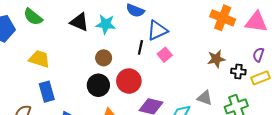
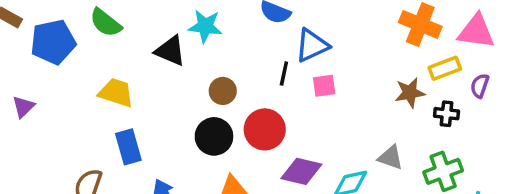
black triangle: (79, 22) -> (170, 51), moved
cyan star: (106, 24) -> (205, 26), moved
pink square: (165, 55) -> (324, 86), turned 32
yellow rectangle: (261, 78) -> (445, 68), moved

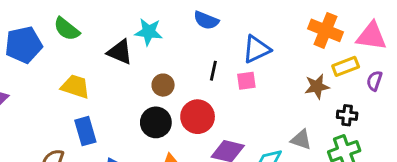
blue triangle: (312, 45) -> (256, 49), moved
black cross: (447, 114) -> (347, 115), moved

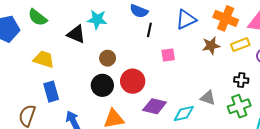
blue triangle: (256, 49) -> (186, 19), moved
black line: (213, 71) -> (149, 30), moved
brown star: (317, 86) -> (211, 46), moved

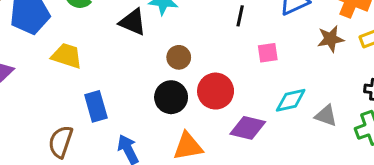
yellow trapezoid: (44, 59) -> (67, 56), moved
cyan diamond: (184, 114) -> (291, 100), moved

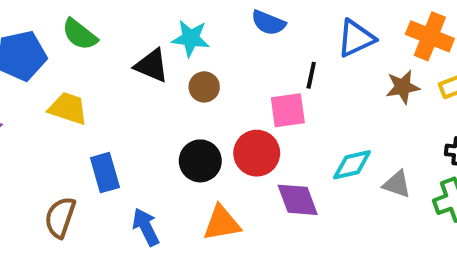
black line: (240, 16) -> (311, 75), moved
pink square: (268, 53) -> (288, 110), moved, size x1.4
brown circle: (179, 57) -> (204, 87), moved
purple diamond: (248, 128) -> (298, 200), turned 56

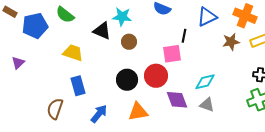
yellow trapezoid: (68, 108) -> (73, 53), moved
gray triangle: (397, 184) -> (207, 105), moved
blue arrow: (146, 227) -> (99, 114), turned 66

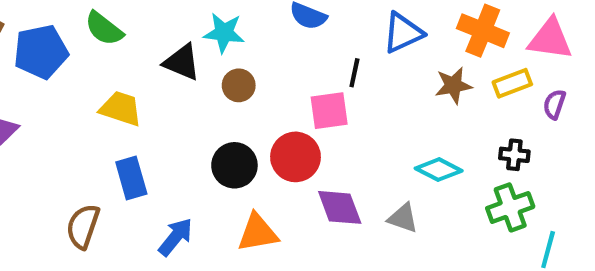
cyan diamond: (205, 82) -> (439, 170), moved, turned 40

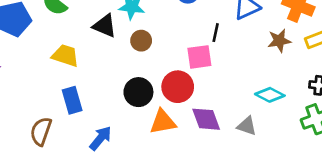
orange triangle: (258, 233) -> (163, 122), moved

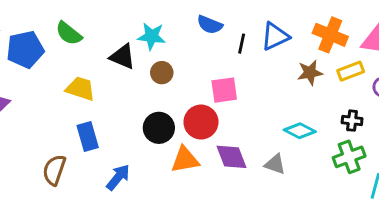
black line: (216, 33) -> (242, 44), moved

